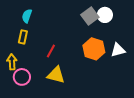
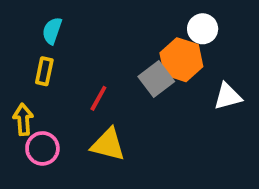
gray square: (90, 16) -> (156, 79), moved
orange hexagon: (94, 49) -> (181, 60), moved

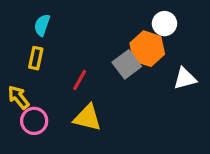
yellow arrow: (23, 119) -> (18, 97), turned -35

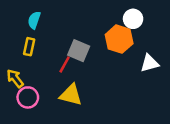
gray square: (127, 64) -> (79, 51), moved, turned -30

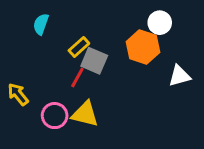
yellow rectangle: (29, 47) -> (79, 47), moved, turned 36
pink circle: (28, 97) -> (55, 116), moved

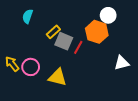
white triangle: (180, 76) -> (122, 63), moved
red line: (77, 77) -> (78, 47), moved
pink circle: (55, 116) -> (31, 67), moved

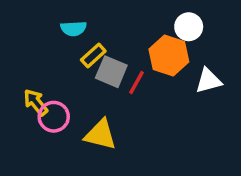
cyan semicircle: (28, 16) -> (74, 29), moved, turned -112
white triangle: (122, 63) -> (208, 81), moved
yellow arrow: (12, 64) -> (36, 102), moved

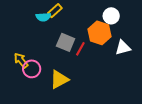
yellow rectangle: (93, 56) -> (55, 11), moved
yellow triangle: (100, 135) -> (59, 80), turned -42

